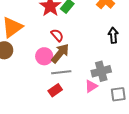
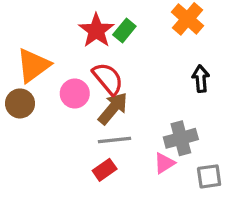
red semicircle: (57, 35) -> (108, 79), size x1.5
pink circle: (44, 56) -> (75, 94), moved

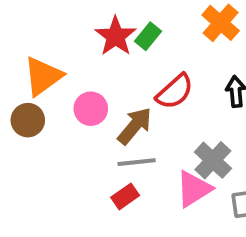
red semicircle: (108, 79) -> (175, 92), moved, turned 88
gray cross: (181, 138) -> (213, 160), turned -32
pink triangle: (164, 163) -> (194, 189), size x1.5

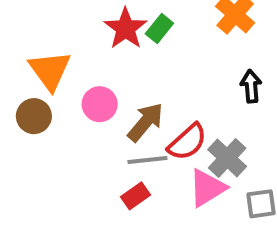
orange triangle: (43, 76) -> (50, 70), turned -30
red semicircle: (175, 92) -> (187, 142), moved

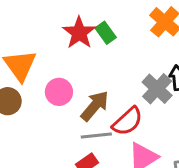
green rectangle: (159, 28) -> (106, 33), turned -75
gray cross: (227, 158) -> (157, 89), moved

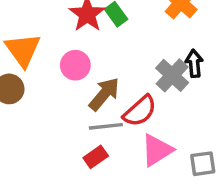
pink circle: (59, 92) -> (75, 65), moved

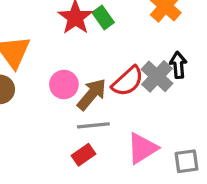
pink circle: (75, 65) -> (64, 85), moved
red semicircle: (140, 111) -> (128, 81), moved

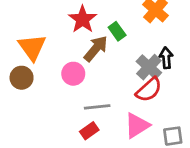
green rectangle: (103, 18) -> (117, 31), moved
red semicircle: (128, 81) -> (149, 90), moved
brown arrow: (92, 94) -> (96, 49), moved

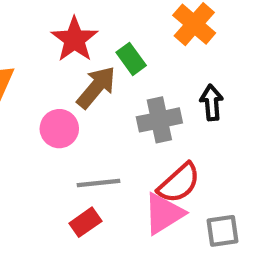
gray cross: (149, 67) -> (159, 120), moved, turned 35
red semicircle: (149, 90) -> (179, 183), moved

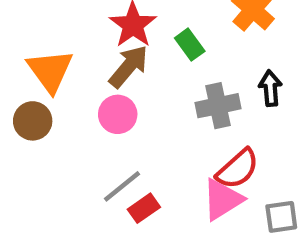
brown arrow: (96, 87) -> (129, 66), moved
gray line: (98, 183) -> (122, 186), moved, turned -33

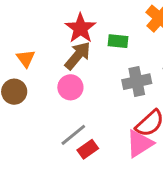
green rectangle: (190, 45) -> (118, 41), turned -48
orange triangle: (50, 71) -> (26, 58), size x0.6

